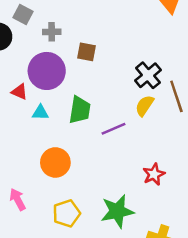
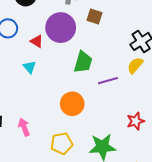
cyan triangle: (40, 113) -> (30, 67), moved, turned 40
orange circle: (55, 162) -> (72, 104), moved

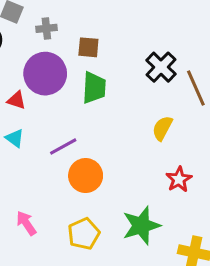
green trapezoid: (83, 62) -> (94, 88), moved
yellow semicircle: (135, 65) -> (162, 128), moved
purple line: (108, 81) -> (63, 147), moved

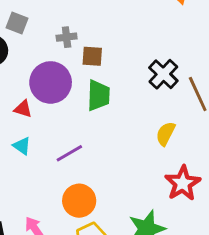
gray cross: (46, 28) -> (67, 37), moved
orange circle: (86, 176) -> (79, 201), moved
red star: (179, 179) -> (183, 183), size x1.4

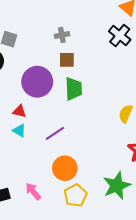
gray cross: (67, 37) -> (62, 35), moved
black cross: (163, 74) -> (120, 36), moved
red triangle: (23, 109) -> (19, 111), moved

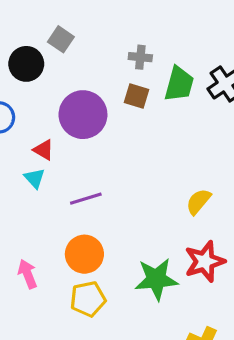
green trapezoid: (74, 89) -> (179, 84), moved
green star: (117, 186) -> (156, 279), moved

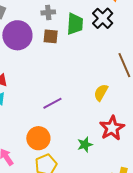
purple circle: (83, 115) -> (17, 35), moved
purple line: (86, 199) -> (52, 103), moved
green star: (156, 279) -> (85, 145), size x0.6

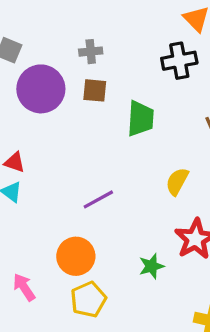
black cross: (103, 18) -> (179, 61), turned 35
green trapezoid: (75, 24) -> (141, 119), moved

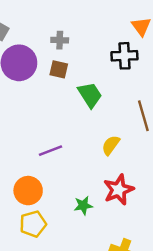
green trapezoid: (141, 119) -> (90, 95), turned -44

